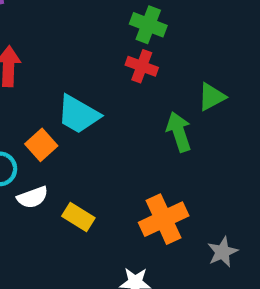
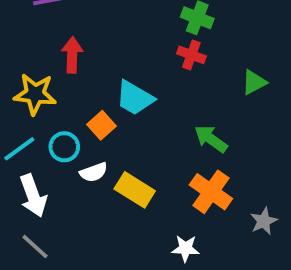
green arrow: (179, 132) -> (211, 139), moved, turned -36
yellow rectangle: (78, 217) -> (135, 190), size x1.4
orange cross: (164, 219) -> (211, 192), turned -30

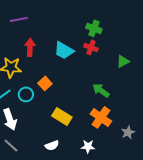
cyan trapezoid: (135, 98) -> (64, 50), moved
white semicircle: (94, 172) -> (52, 145), moved

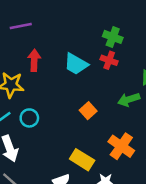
orange square: (45, 83) -> (88, 111), moved
green arrow: (101, 90) -> (129, 100), moved, turned -54
yellow rectangle: (62, 116) -> (82, 160), moved

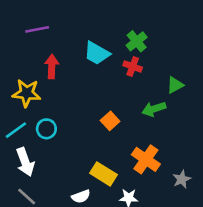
green cross: (113, 37) -> (137, 41), turned 30
cyan trapezoid: (76, 64) -> (97, 53), moved

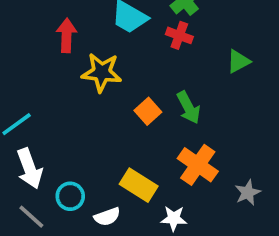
yellow star: (27, 93) -> (102, 72), moved
green arrow: (154, 109) -> (189, 108), moved, turned -100
cyan circle: (46, 129) -> (70, 196), moved

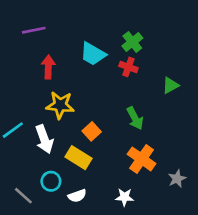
yellow star: (102, 72) -> (60, 105), moved
orange square: (148, 111) -> (92, 131), moved
white arrow: (30, 169) -> (44, 139), moved
yellow rectangle: (139, 185) -> (78, 158), moved

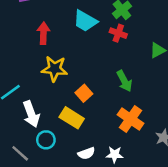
white arrow: (44, 139) -> (31, 114), moved
white semicircle: (77, 196) -> (86, 153), moved

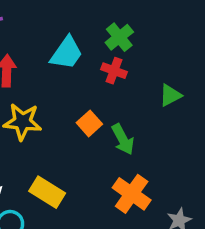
cyan trapezoid: (85, 21) -> (66, 53), turned -85
orange square: (84, 93) -> (89, 123), moved

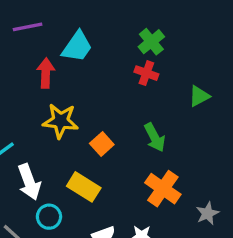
cyan trapezoid: (66, 53) -> (77, 47), moved
orange square: (89, 123) -> (102, 144), moved

